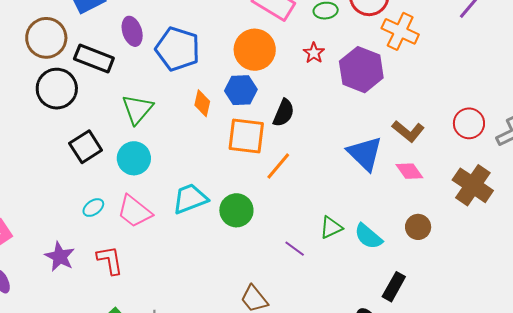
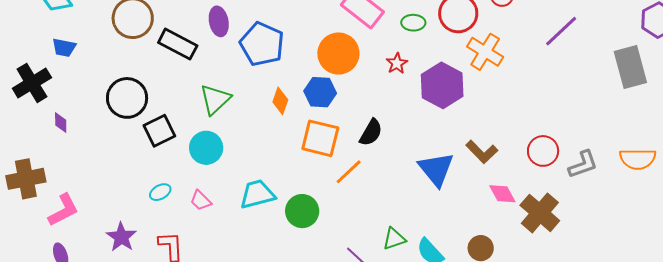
black circle: (57, 89) -> (127, 98), moved
black semicircle: (284, 113) -> (371, 133), moved
pink diamond: (409, 171) -> (502, 194), moved
pink trapezoid: (134, 211) -> (201, 201), size x0.6

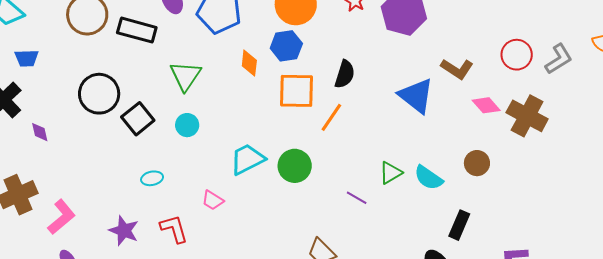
cyan circle: (206, 148) -> (187, 125), size x0.7
cyan ellipse: (160, 192) -> (152, 178), turned 30
pink trapezoid: (201, 201) -> (213, 200), moved

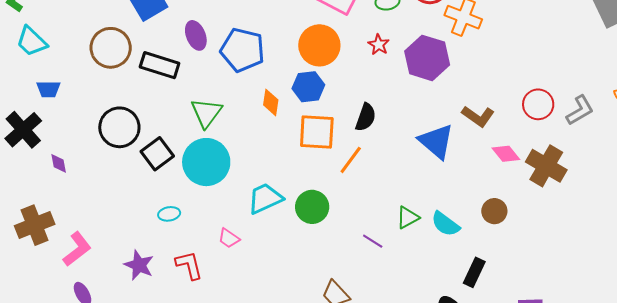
cyan circle: (187, 125) -> (206, 162), size x2.0

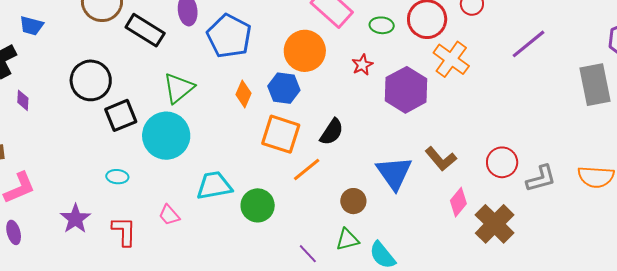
pink diamond: (506, 154) -> (458, 202), turned 64
brown circle: (494, 211) -> (353, 201), moved

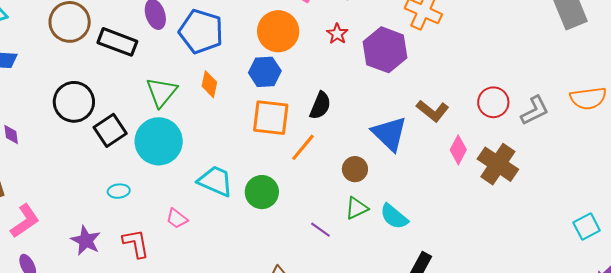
orange diamond: (243, 94) -> (209, 84), moved
cyan trapezoid: (214, 186) -> (215, 181), turned 45

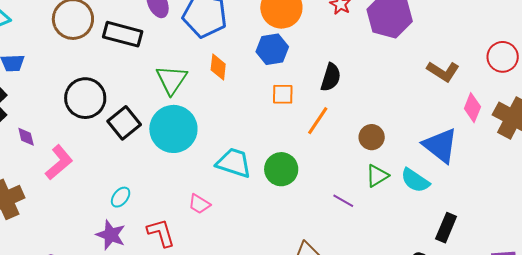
orange square: (271, 118) -> (283, 94), size x0.6
blue triangle: (390, 134) -> (440, 146), moved
cyan ellipse: (119, 191) -> (121, 197), moved, turned -40
pink L-shape: (25, 221) -> (59, 162), moved

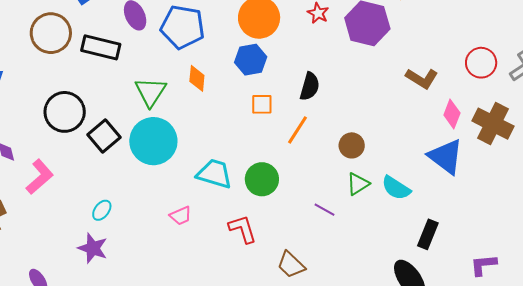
blue triangle: (440, 146) -> (446, 157), moved
pink trapezoid: (199, 204) -> (181, 216), turned -55
red L-shape: (161, 233) -> (243, 229), moved

